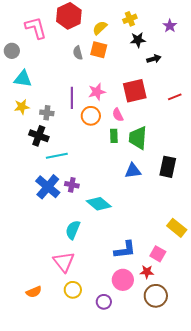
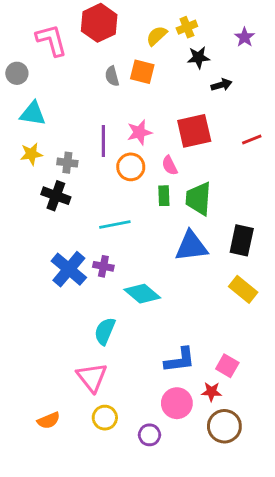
yellow semicircle: (100, 28) -> (157, 36), moved
cyan line: (57, 156) -> (115, 225), moved
blue triangle: (133, 171) -> (191, 246), size x1.4
yellow rectangle: (177, 228) -> (243, 289), moved

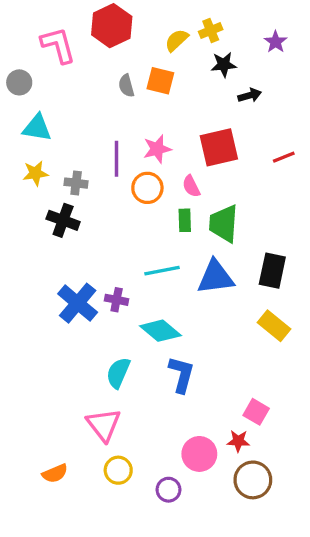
cyan line: (115, 225) -> (162, 271), moved
blue L-shape: (180, 360) -> (181, 374), moved, turned -68

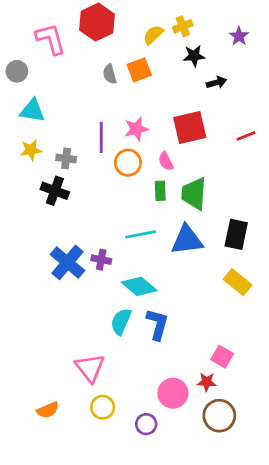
orange square: (160, 81) -> (139, 70), turned -35
cyan semicircle: (118, 373) -> (121, 321), moved

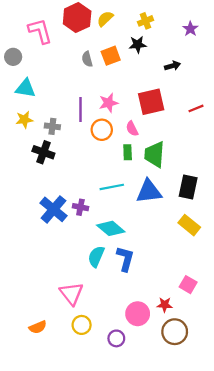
yellow semicircle: (153, 35) -> (105, 19), moved
black star: (194, 56) -> (138, 45), moved
pink square: (222, 357) -> (188, 285), moved

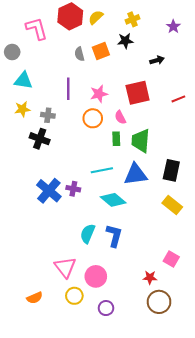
purple line: (80, 110) -> (68, 89), moved
cyan diamond: (111, 228) -> (113, 200), moved
pink circle: (138, 314) -> (96, 276), moved

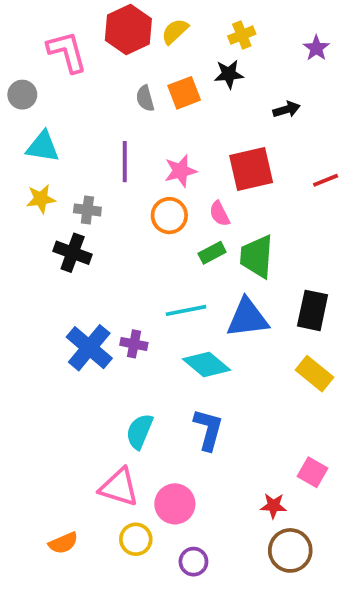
green rectangle: (116, 139) -> (212, 253), turned 64
cyan semicircle: (88, 234) -> (140, 431), moved
pink triangle: (65, 267) -> (119, 487), turned -35

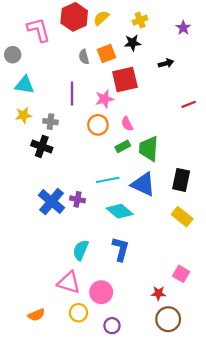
red square: (251, 169) -> (125, 80), moved
blue triangle: (247, 318) -> (143, 184), turned 32

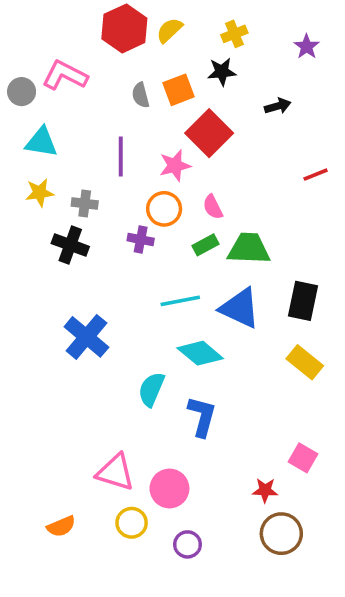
pink L-shape: (39, 30) -> (65, 75), moved, turned -48
red square: (125, 80) -> (209, 133), turned -32
green trapezoid: (149, 149) -> (249, 249), turned 88
purple cross: (77, 199) -> (141, 240), moved
cyan semicircle: (81, 250) -> (151, 389), moved

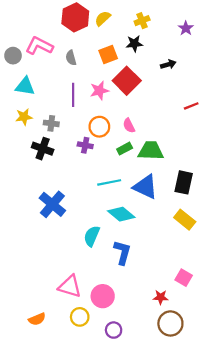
gray semicircle: (141, 95) -> (71, 58), moved
pink star: (175, 166) -> (99, 91), moved

